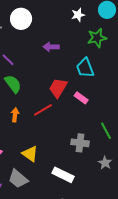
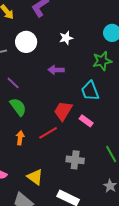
white star: (78, 15) -> (66, 38), moved
gray cross: (80, 143) -> (75, 160), moved

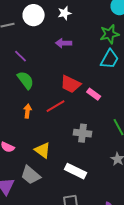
white star: (66, 38) -> (65, 13), moved
cyan trapezoid: (90, 91) -> (110, 59), moved, turned -130
red trapezoid: (63, 111) -> (71, 84), turned -95

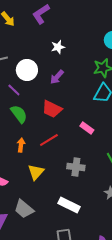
white circle: (34, 15) -> (27, 70), moved
purple arrow: (64, 43) -> (57, 77), turned -49
red trapezoid: (71, 84) -> (52, 109), moved
yellow triangle: (43, 150) -> (36, 172), moved, turned 36

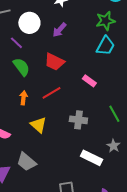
yellow triangle: (36, 172) -> (38, 125), turned -30
white rectangle: (69, 205) -> (91, 158), moved

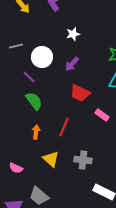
red trapezoid: (54, 62) -> (80, 93), moved
red line: (51, 93) -> (64, 127), turned -36
gray cross: (78, 120) -> (83, 160), moved

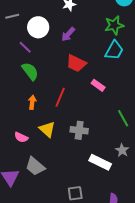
pink semicircle: (16, 168) -> (21, 137), moved

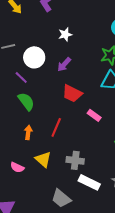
white rectangle: (100, 162) -> (89, 182), moved
gray trapezoid: (35, 166) -> (61, 198), moved

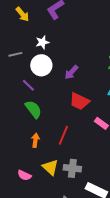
white star: (65, 34) -> (42, 42), moved
gray cross: (75, 160) -> (72, 168), moved

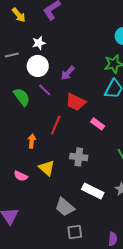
purple line: (28, 85) -> (45, 90), moved
green semicircle: (33, 109) -> (22, 97), moved
red line: (63, 135) -> (56, 125), moved
gray cross: (72, 168) -> (79, 157), moved

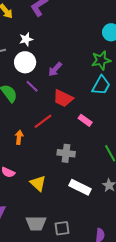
red line: (56, 125) -> (43, 121), turned 30
yellow triangle: (47, 168) -> (38, 183), moved
gray trapezoid: (65, 207) -> (36, 223), moved, turned -40

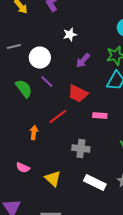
white star: (26, 39) -> (70, 35), moved
purple arrow: (55, 69) -> (83, 61), moved
pink rectangle: (85, 120) -> (100, 116), turned -32

